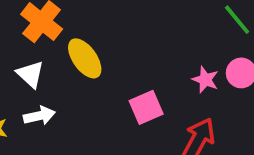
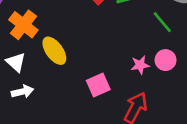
pink star: (205, 80) -> (140, 65), turned -30

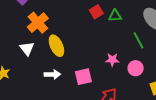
pink star: (140, 65) -> (112, 60), moved
white arrow: (22, 92) -> (52, 74), moved

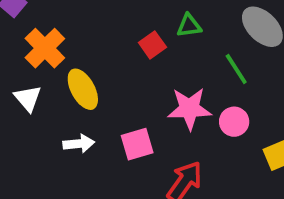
red square: (96, 12) -> (152, 45), moved
pink star: (112, 60) -> (189, 109), size x1.6

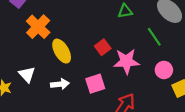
red square: (152, 45) -> (103, 47), moved
white triangle: (28, 98) -> (27, 74), moved
pink circle: (234, 122) -> (164, 70), moved

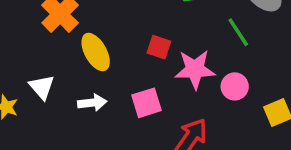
red square: (103, 47) -> (159, 47), turned -35
pink circle: (164, 70) -> (235, 86), moved

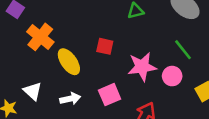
green line: (238, 32) -> (183, 50), moved
red square: (159, 47) -> (105, 46), moved

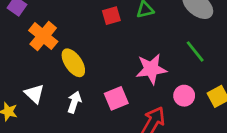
red square: (105, 46) -> (111, 16), moved, turned -30
pink circle: (172, 76) -> (184, 96), moved
white arrow: (70, 99) -> (74, 102), turned -60

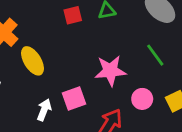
white arrow: (74, 102) -> (44, 110), moved

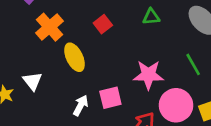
red square: (73, 15) -> (103, 24), moved, turned -30
pink circle: (142, 99) -> (176, 105), size x1.6

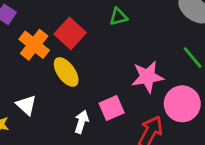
green triangle: (151, 17) -> (118, 17), moved
red square: (103, 24) -> (70, 33), moved, size x1.5

